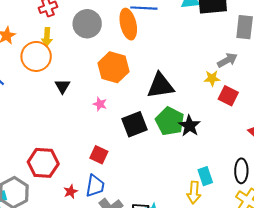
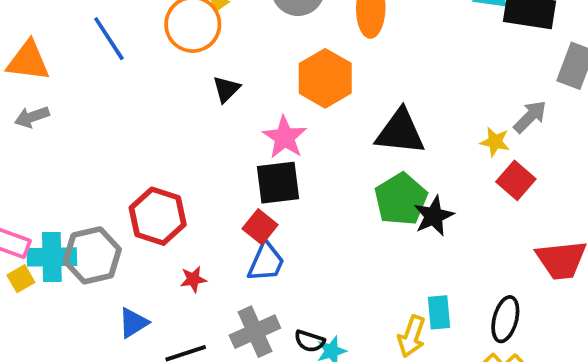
gray arrow: (227, 60) -> (530, 117), turned -30
pink star: (100, 104) -> (285, 137), size x1.6
black square: (134, 124) -> (278, 183), moved
blue trapezoid: (95, 186) -> (266, 262), moved

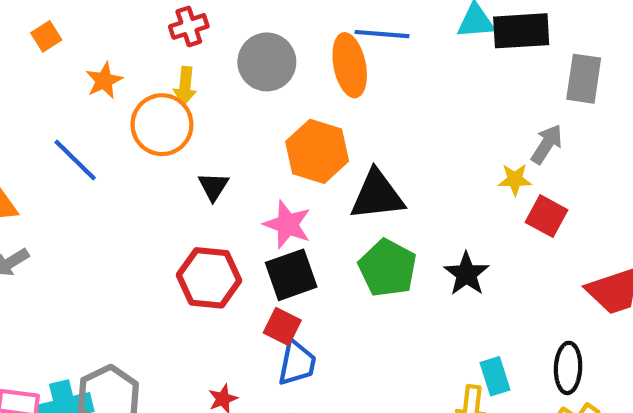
black triangle: (400, 132) -> (377, 195), moved
green pentagon: (401, 199) -> (388, 268), moved
red hexagon: (158, 216) -> (209, 278), moved

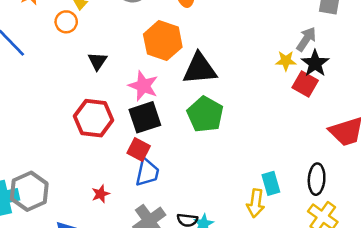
orange circle: (162, 125) -> (66, 22), size x0.6
black star: (466, 274) -> (315, 63), moved

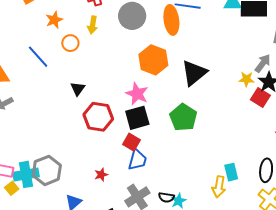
orange circle: (66, 22) -> (70, 43), moved
black triangle: (97, 61) -> (78, 89), moved
black triangle: (200, 69) -> (194, 73), moved, turned -36

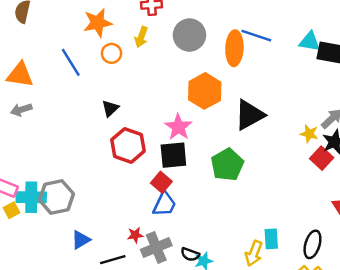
orange star: (54, 20) -> (98, 23), size x1.4
red star: (101, 175) -> (135, 235), moved

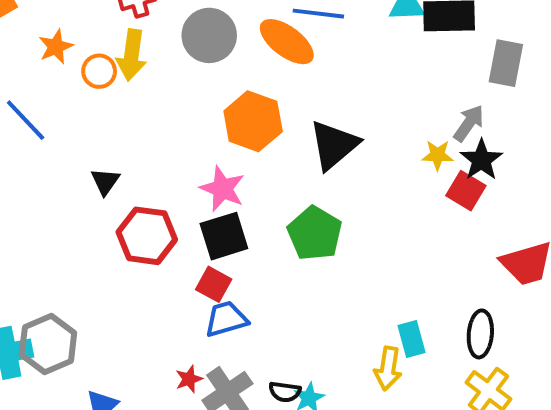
orange star: (98, 23) -> (56, 47), size x0.7
yellow arrow: (141, 37) -> (132, 55), size x1.4
orange ellipse: (234, 48) -> (287, 42), turned -44
orange circle: (112, 53) -> (99, 71), moved
blue trapezoid: (164, 204) -> (226, 319), turned -120

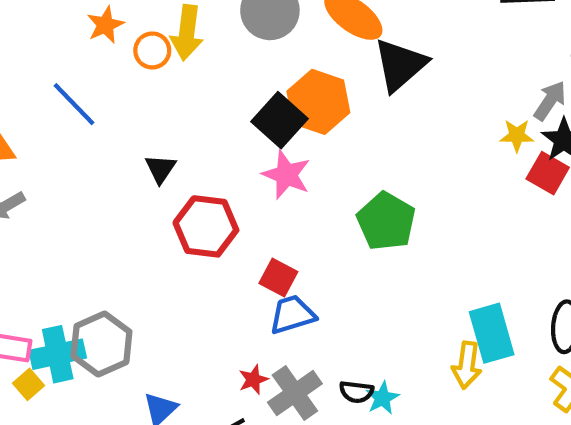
black triangle: (334, 145) -> (400, 65), moved
black square: (224, 236) -> (280, 120), moved, turned -30
cyan rectangle: (411, 339) -> (492, 333), size x1.5

